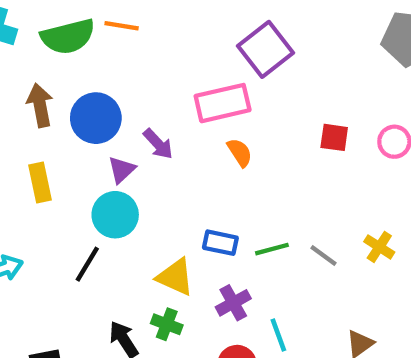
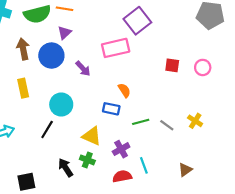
orange semicircle: (240, 152) -> (124, 90), moved
purple triangle: (122, 170) -> (64, 33), moved
blue rectangle: (220, 243) -> (111, 109), moved

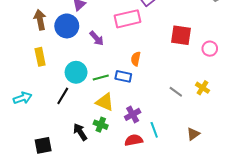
red square: (172, 65) -> (181, 35), size x1.5
pink circle: (203, 67) -> (210, 49), moved
orange semicircle: (124, 90) -> (136, 59), turned -136
green line: (141, 122) -> (101, 77), moved

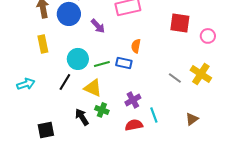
yellow cross: (203, 88) -> (201, 74), size x1.5
yellow triangle: (105, 102) -> (93, 88), moved

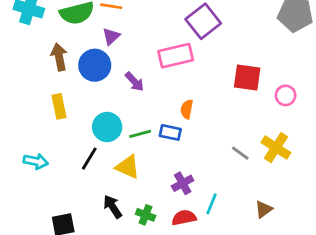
cyan arrow: (26, 84) -> (36, 161), turned 30
green cross: (102, 110) -> (146, 215), moved
cyan line: (154, 115) -> (211, 204), turned 42

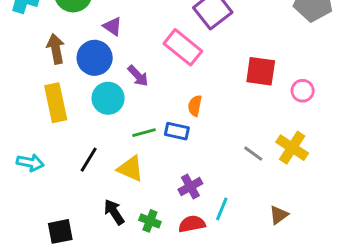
purple triangle: (111, 36) -> (113, 26), turned -42
pink rectangle: (176, 56) -> (183, 47), turned 52
yellow rectangle: (59, 106) -> (56, 103), size x1.4
cyan circle: (107, 127) -> (108, 98), moved

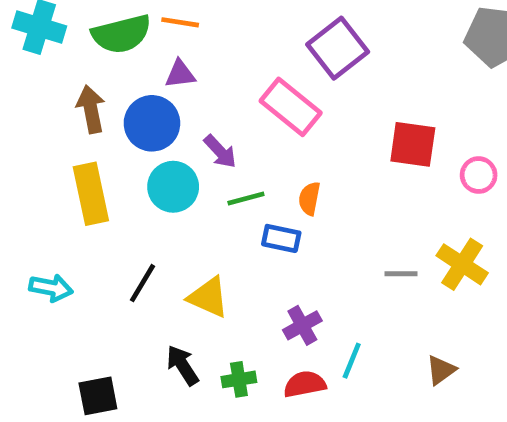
purple triangle: (113, 26) -> (180, 74), turned -42
green line: (144, 133) -> (246, 199), moved
gray line: (253, 154) -> (401, 274), turned -36
green cross: (150, 221) -> (239, 379), turned -30

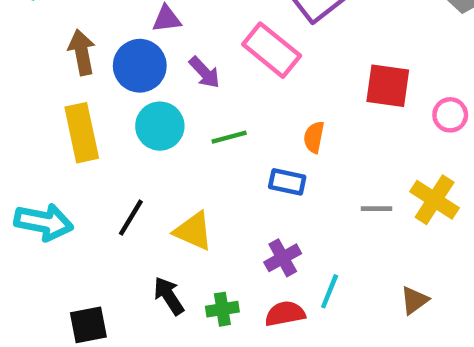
purple arrow: (220, 152) -> (205, 72), moved
orange semicircle: (309, 199) -> (314, 137), moved
blue rectangle: (281, 238) -> (287, 182), moved
cyan arrow: (51, 288) -> (44, 222), size x1.4

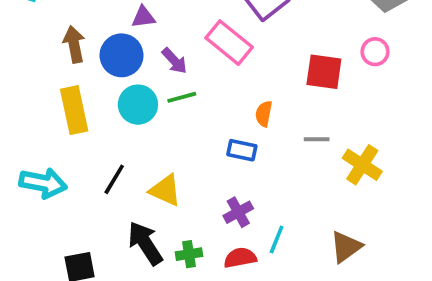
pink circle: (450, 115) -> (375, 52), moved
green line: (229, 137) -> (182, 97), moved
gray line: (377, 209) -> (317, 139), moved
black arrow: (169, 296) -> (145, 243), size x1.4
brown triangle: (414, 300) -> (346, 247), size x1.4

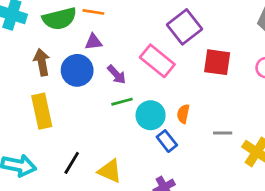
red square: (324, 72) -> (217, 62), moved
cyan circle: (138, 105) -> (151, 115), moved
blue rectangle: (242, 150) -> (167, 141), turned 40

